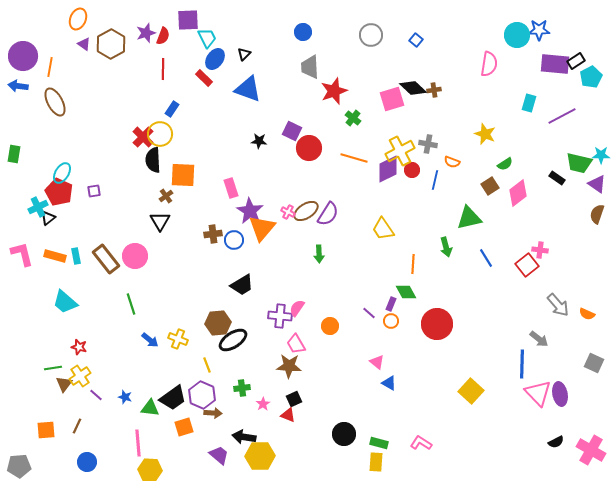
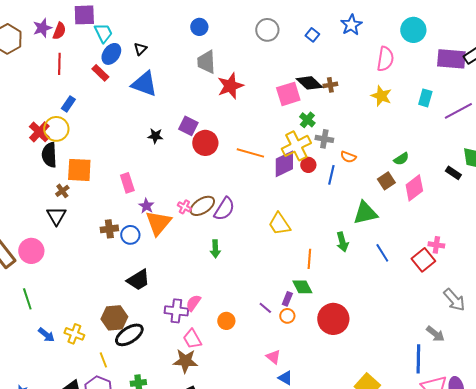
blue star: (539, 30) -> (351, 25), moved, turned -30
green cross: (353, 118) -> (307, 120), moved
yellow star: (485, 134) -> (381, 96), moved
purple star: (250, 211) -> (146, 206), size x0.6

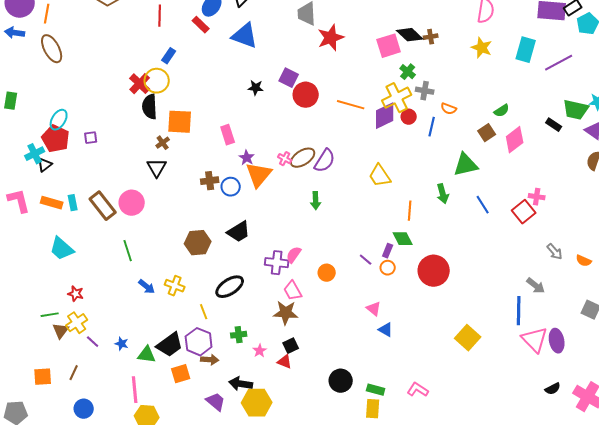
cyan rectangle: (425, 98) -> (526, 50), size x1.4
gray arrow: (454, 300) -> (555, 252), size x0.7
brown hexagon: (114, 318) -> (198, 243), moved

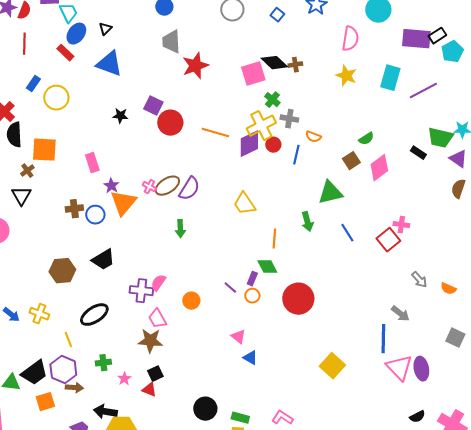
yellow circle: (157, 81) -> (56, 98), moved

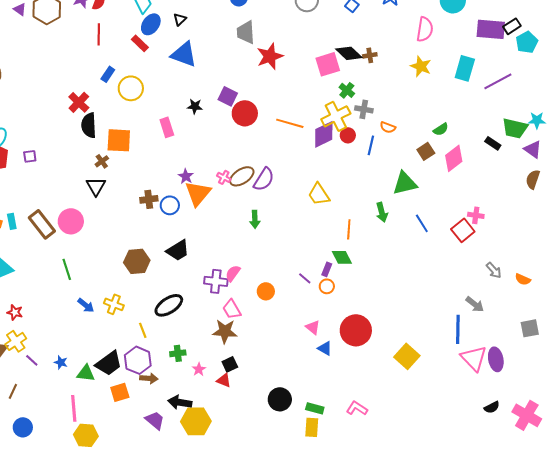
pink rectangle: (92, 163) -> (167, 127), moved
red circle: (298, 299) -> (356, 330), moved
gray square: (455, 338) -> (530, 328), turned -36

